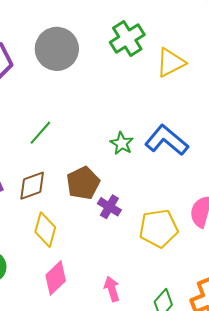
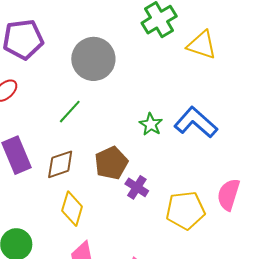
gray circle: (57, 49) -> (93, 59), moved
yellow triangle: (171, 63) -> (202, 45), turned 44

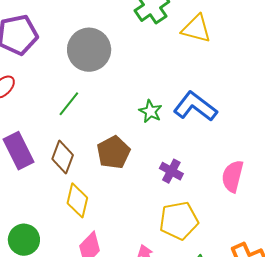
brown diamond: (60, 164) -> (63, 157), turned -48
purple cross: (137, 187) -> (171, 171), moved
yellow pentagon: (185, 210) -> (179, 221), moved

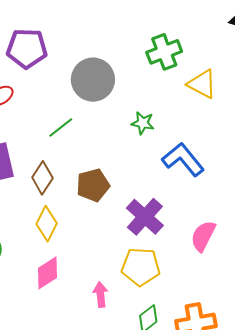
green star: (150, 111) -> (143, 123), moved, turned -30
purple cross: (171, 171) -> (145, 217), size x1.6

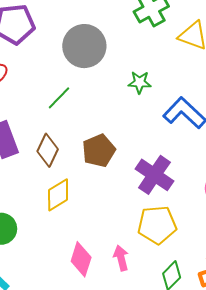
yellow diamond: (47, 224) -> (58, 195), turned 40
pink diamond: (47, 273) -> (81, 259), moved, turned -32

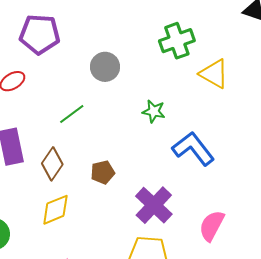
gray circle: (84, 46) -> (105, 67), size x0.7
brown pentagon: (99, 151) -> (103, 172), size x0.7

